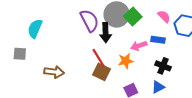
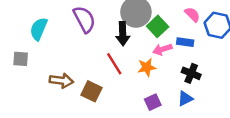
green square: (133, 16) -> (158, 26), moved
purple semicircle: (89, 21) -> (84, 19), moved
brown square: (102, 72) -> (91, 91), moved

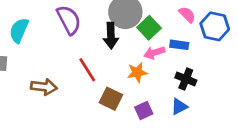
red line: (114, 64) -> (87, 70), moved
brown square: (91, 91) -> (111, 99), moved

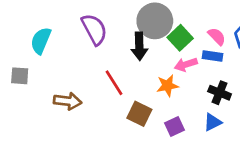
pink semicircle: (187, 15) -> (217, 36), moved

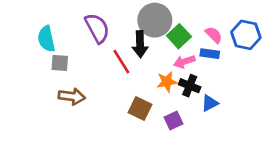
cyan semicircle: (41, 41) -> (46, 39), turned -35
gray square: (20, 76) -> (60, 63), moved
red line: (114, 83) -> (121, 62), moved
black cross: (220, 93) -> (190, 86), moved
blue triangle: (213, 122) -> (210, 103), moved

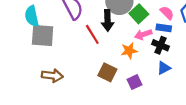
gray square: (60, 63) -> (43, 36), size x1.6
black cross: (190, 86) -> (161, 45), moved
brown arrow: (72, 96) -> (52, 76), moved

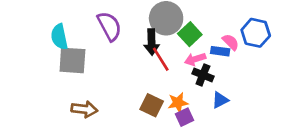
pink semicircle: (167, 13) -> (231, 42), moved
red line: (92, 34) -> (161, 59), moved
black cross: (161, 45) -> (203, 75), moved
orange star: (129, 51) -> (178, 103), moved

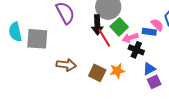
green square: (190, 34) -> (119, 27), moved
cyan semicircle: (59, 37) -> (15, 32), moved
brown arrow: (84, 109) -> (66, 65), moved
purple square: (185, 117) -> (154, 82), moved

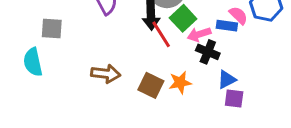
cyan semicircle: (15, 32) -> (33, 62), moved
gray square: (37, 39) -> (52, 29), moved, size x0.7
purple square: (154, 82) -> (234, 98), turned 32

